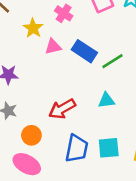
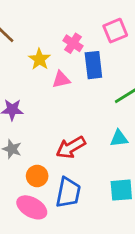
blue rectangle: (84, 51) -> (93, 65), moved, turned 50
blue trapezoid: (77, 149) -> (68, 193), moved

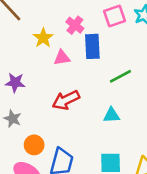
red arrow: (71, 147) -> (66, 100), moved

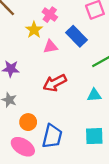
pink cross: (75, 25) -> (50, 15), moved
blue rectangle: (92, 46) -> (76, 36), turned -40

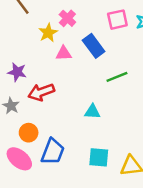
red arrow: (55, 83) -> (41, 92), moved
cyan triangle: (94, 95) -> (92, 112), moved

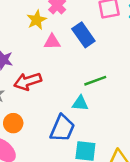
green line: (117, 77) -> (95, 81), moved
blue trapezoid: (53, 152) -> (62, 128), moved

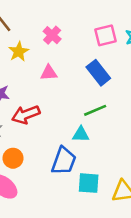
yellow star: (37, 20) -> (19, 52), moved
blue rectangle: (83, 35) -> (98, 73), moved

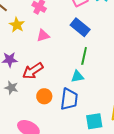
green line: (95, 110) -> (84, 56), turned -42
orange circle: (13, 158) -> (44, 96), moved
cyan square: (89, 183) -> (94, 121), moved

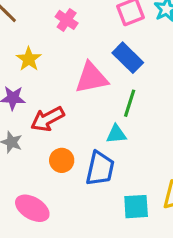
yellow star: (17, 25) -> (29, 59), moved
pink triangle: (43, 36) -> (92, 78), moved, size x1.6

